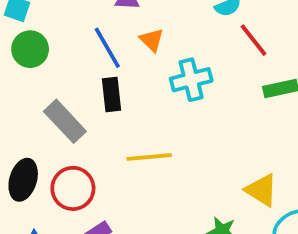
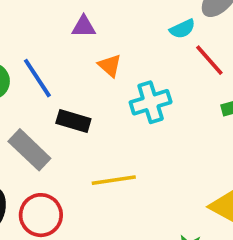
blue line: (107, 48) -> (37, 78), moved
black rectangle: (111, 94) -> (73, 121), turned -64

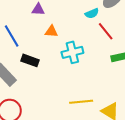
orange triangle: (110, 66) -> (51, 31), turned -40
yellow line: (114, 180) -> (81, 102), moved

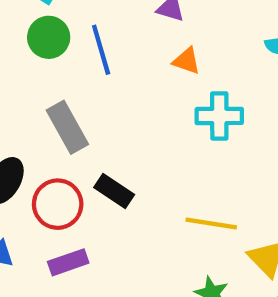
black rectangle: (30, 60) -> (114, 191), moved

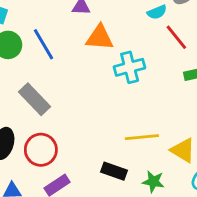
orange triangle: (186, 61) -> (100, 38), size x1.5
black rectangle: (114, 191) -> (114, 171), moved

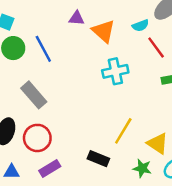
orange triangle: (100, 38) -> (104, 31), moved, turned 35
yellow line: (142, 137) -> (123, 131), turned -56
green star: (153, 182) -> (142, 168), moved

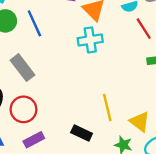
cyan cross: (115, 71) -> (90, 40), moved
yellow line: (123, 131) -> (107, 108), turned -48

